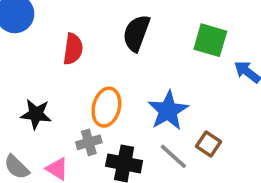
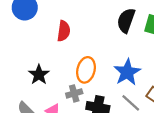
black semicircle: (136, 33) -> (126, 20), moved
black star: (36, 114) -> (39, 75), turned 30

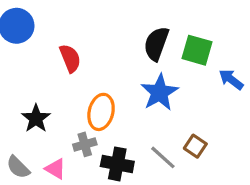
red semicircle: (64, 31) -> (70, 58), turned -30
blue star: (127, 72) -> (160, 92), moved

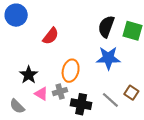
red semicircle: (70, 58) -> (51, 36), turned 60
blue star: (160, 92) -> (108, 58), turned 30
pink triangle: (55, 169) -> (41, 94), moved

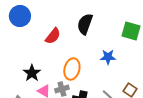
black semicircle: (106, 27) -> (85, 24), moved
blue star: (108, 58) -> (108, 57), size x0.7

